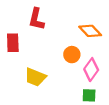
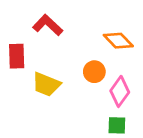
red L-shape: (36, 19) -> (48, 25), turned 120
yellow trapezoid: (35, 77) -> (46, 84), moved

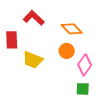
orange diamond: (118, 41) -> (72, 29), moved

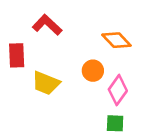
orange diamond: (72, 29) -> (116, 40), moved

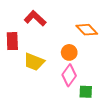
pink diamond: (118, 90) -> (69, 75), moved

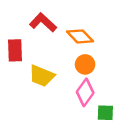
orange diamond: (87, 30) -> (80, 36), moved

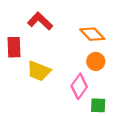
orange diamond: (80, 36) -> (92, 34), moved
orange circle: (85, 64) -> (96, 61), moved

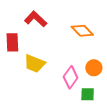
orange circle: (96, 61) -> (94, 68), moved

